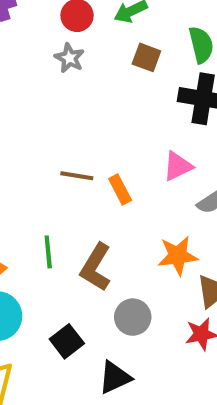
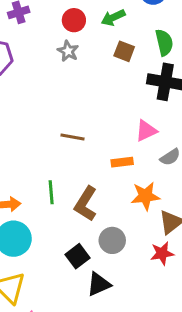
orange rectangle: (120, 189) -> (122, 162), moved, turned -70
black square: (67, 341) -> (78, 256), moved

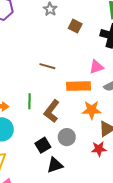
brown square: (124, 51) -> (75, 26), moved
orange rectangle: (122, 162) -> (78, 86), size x1.6

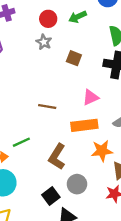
pink triangle: (96, 67) -> (91, 97), moved
green line: (30, 101) -> (21, 142), moved, turned 70

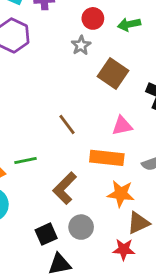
brown square: (74, 58) -> (113, 73), size x1.5
brown line: (47, 106) -> (67, 125), turned 30

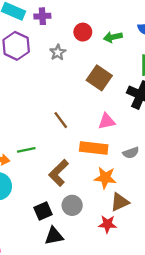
gray star: (81, 45) -> (58, 52), moved

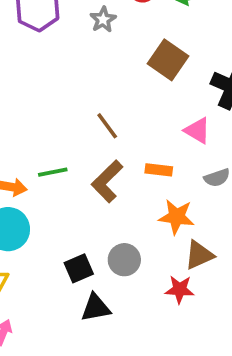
pink triangle: (107, 121) -> (197, 131), moved, turned 42
orange rectangle: (94, 148) -> (159, 170), size x0.6
brown L-shape: (59, 173) -> (107, 181), moved

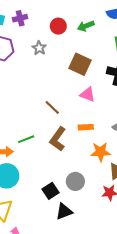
pink triangle: (197, 131) -> (88, 94), moved

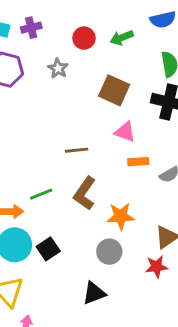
brown line: (52, 108) -> (77, 150), turned -49
orange rectangle: (86, 127) -> (138, 162), moved
orange star: (100, 152) -> (121, 216), moved
black square: (50, 191) -> (48, 249), moved

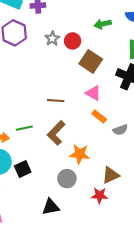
red circle: (84, 38) -> (73, 41), moved
orange rectangle: (138, 162) -> (99, 117), turned 32

